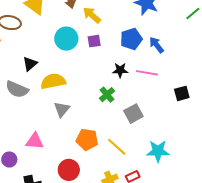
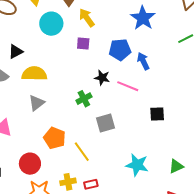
cyan circle: (66, 39) -> (51, 24), moved
cyan star: (158, 151) -> (137, 165), moved

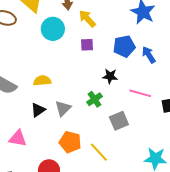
black triangle: (16, 52) -> (38, 110), moved
yellow semicircle: (34, 74) -> (42, 81), size x0.7
pink line: (128, 86) -> (140, 93), moved
gray triangle: (37, 103) -> (63, 108), moved

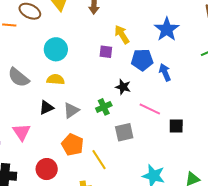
yellow arrow: (87, 19) -> (122, 34), moved
cyan circle: (53, 29) -> (56, 49), moved
pink triangle: (18, 138) -> (22, 132), turned 36

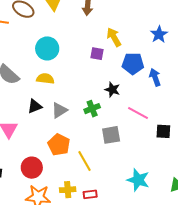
blue star: (167, 29) -> (159, 34), size x0.7

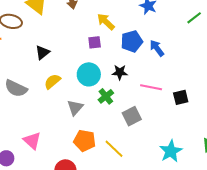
cyan circle: (47, 48) -> (89, 74), moved
yellow semicircle: (45, 79) -> (52, 81), turned -30
black triangle: (35, 106) -> (42, 52), moved
cyan star: (138, 180) -> (171, 151), turned -30

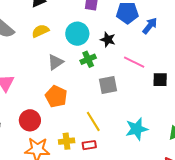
blue arrow: (157, 48) -> (150, 26), turned 60
yellow line: (114, 149) -> (93, 121), moved

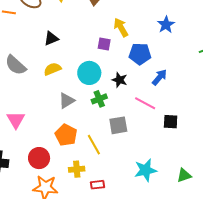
blue arrow: (150, 26) -> (159, 77), moved
yellow line: (93, 121) -> (94, 145), moved
yellow cross: (67, 141) -> (77, 169), moved

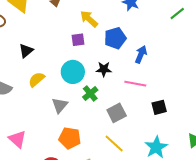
black square: (171, 122) -> (159, 107), moved
yellow line: (94, 145) -> (114, 144), moved

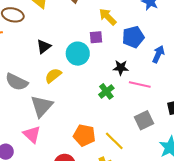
cyan circle: (73, 72) -> (78, 54), moved
pink line: (135, 84) -> (140, 85), moved
gray triangle: (60, 105) -> (42, 106), moved, size x1.4
gray square: (117, 113) -> (144, 120), moved
yellow line: (114, 144) -> (114, 141), moved

